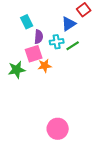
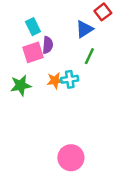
cyan cross: (57, 42) -> (70, 79), moved
green line: (73, 46) -> (89, 56), turned -32
pink square: (34, 54) -> (33, 52), moved

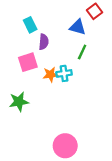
blue triangle: (84, 29) -> (78, 27), turned 48
pink square: (33, 52) -> (28, 62), moved
green star: (21, 85) -> (19, 102), moved

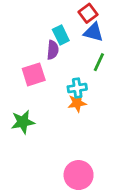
red square: (95, 11) -> (88, 13), moved
cyan rectangle: (30, 25) -> (61, 35), moved
orange star: (50, 75) -> (77, 103), moved

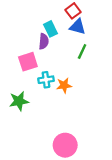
cyan cross: (77, 88) -> (46, 80), moved

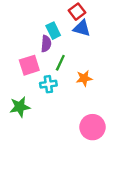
green line: (82, 52) -> (60, 63), moved
orange star: (64, 85) -> (84, 78), moved
pink circle: (65, 145) -> (92, 127), moved

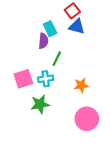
pink square: (29, 65) -> (23, 79), moved
orange star: (84, 78) -> (81, 85), moved
green star: (20, 107) -> (40, 104), moved

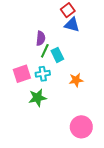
cyan rectangle: (50, 29) -> (57, 55), moved
green line: (57, 59) -> (45, 51), moved
pink circle: (87, 119) -> (81, 127), moved

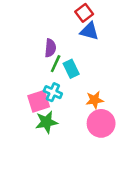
pink square: (22, 74) -> (39, 101), moved
cyan cross: (43, 74) -> (53, 92), turned 32
pink circle: (81, 127) -> (101, 123), moved

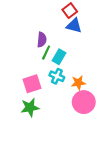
cyan rectangle: (71, 69) -> (59, 57), turned 56
cyan cross: (53, 92) -> (57, 76), moved
green star: (46, 122) -> (30, 107), moved

